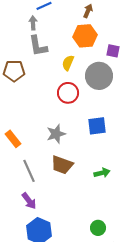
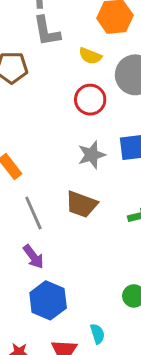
yellow semicircle: (68, 63) -> (90, 56), turned -91
gray star: (56, 134) -> (92, 155), moved

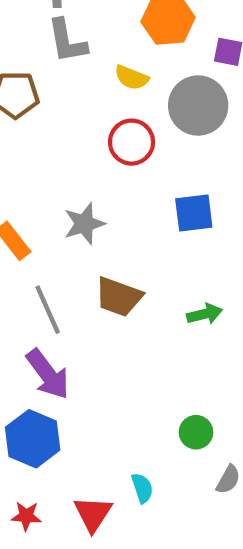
gray star: (92, 155) -> (84, 224), moved
purple arrow: (33, 257) -> (48, 374), size x1.4
blue hexagon: (48, 300) -> (33, 439), moved

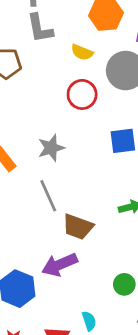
brown trapezoid: (119, 297) -> (78, 227), moved
gray line: (48, 310) -> (48, 196), moved
purple arrow: (48, 374) -> (60, 265), moved, turned 104

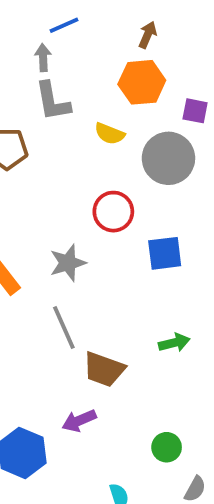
red circle: (82, 94) -> (113, 212), moved
purple arrow: (60, 265) -> (79, 421), size x0.7

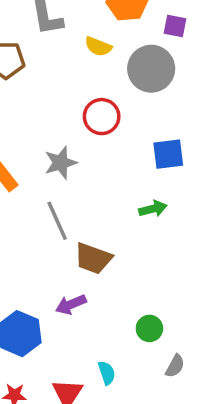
blue square: (165, 253) -> (168, 154), moved
green arrow: (174, 343) -> (153, 209), moved

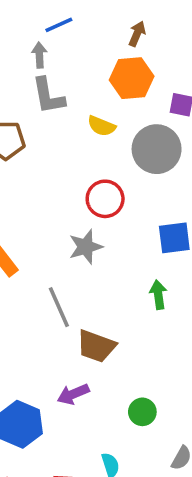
gray star: (61, 163) -> (86, 247), moved
green arrow: (153, 209) -> (158, 295), turned -84
green circle: (149, 328) -> (142, 412), moved

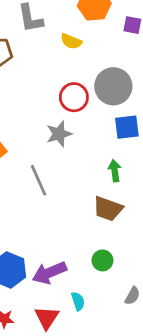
gray circle: (157, 149) -> (113, 86), moved
brown trapezoid: (96, 346) -> (108, 209), moved
purple arrow: (73, 394) -> (49, 273), moved, size x1.4

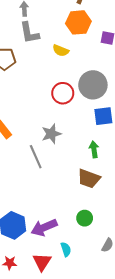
gray star: (59, 134) -> (51, 134), moved

